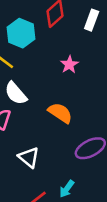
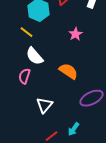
white triangle: (29, 157) -> (44, 105), turned 30

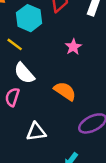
white triangle: (44, 105) -> (36, 132), turned 42

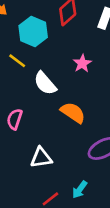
white semicircle: (24, 73) -> (45, 83), moved

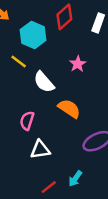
pink semicircle: (15, 119) -> (27, 121), moved

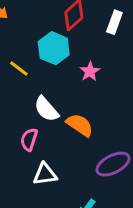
cyan hexagon: (33, 35) -> (54, 48), moved
white semicircle: (44, 82) -> (46, 109), moved

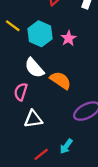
cyan hexagon: (54, 48) -> (40, 34), moved
yellow line: (19, 69) -> (13, 26), moved

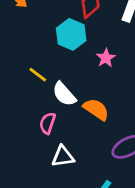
yellow line: (13, 26) -> (38, 75), moved
cyan hexagon: (40, 34) -> (71, 34), moved

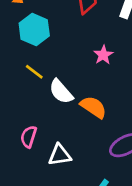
cyan hexagon: (71, 34) -> (34, 30), moved
pink semicircle: (48, 123) -> (29, 137), moved

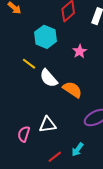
cyan hexagon: (34, 30) -> (45, 37), moved
pink semicircle: (29, 137) -> (24, 134), moved

